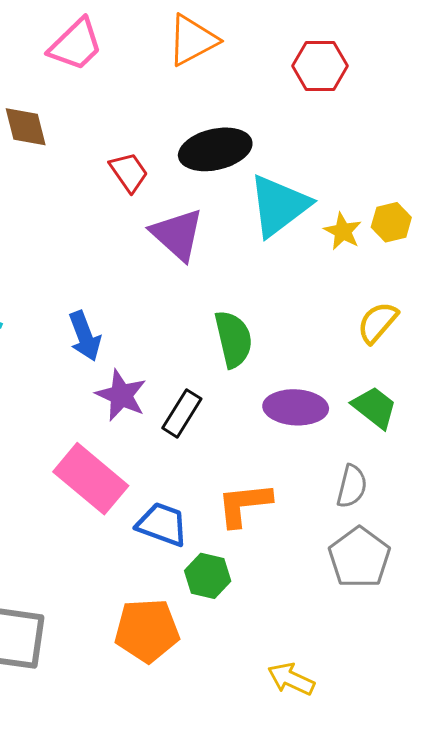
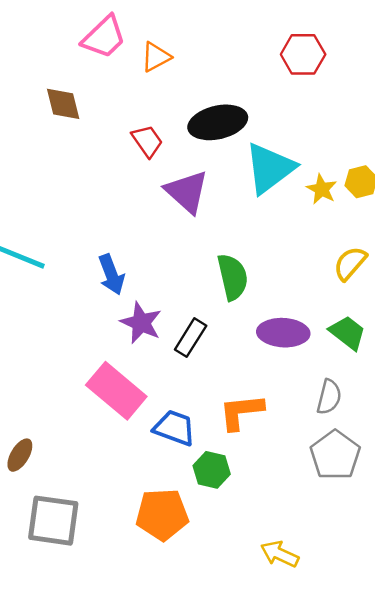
orange triangle: (192, 40) -> (156, 57), moved, size x0.7

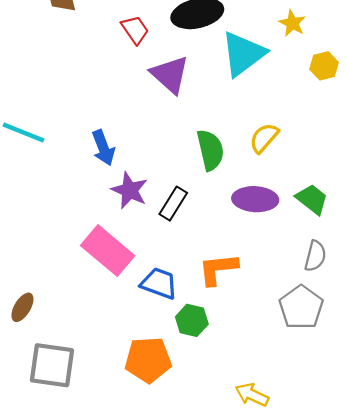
yellow star: (322, 189) -> (292, 23), moved
yellow semicircle: (350, 263) -> (264, 138), moved
gray semicircle: (329, 397) -> (315, 256), moved

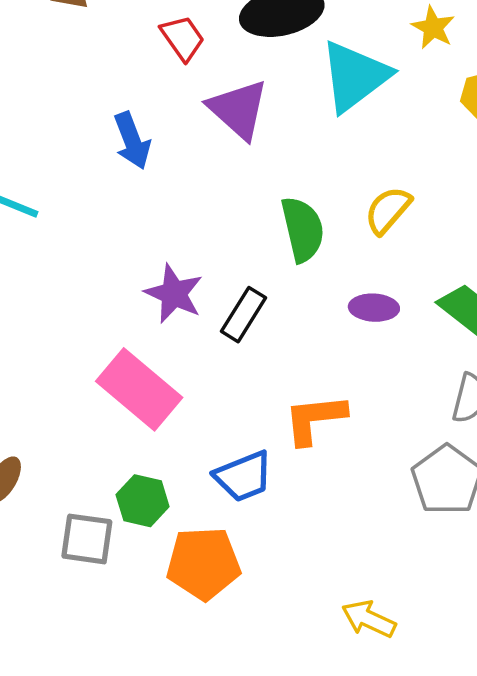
blue arrow: (103, 148) -> (132, 141), moved
purple ellipse: (255, 199) -> (374, 308), size x0.7
blue trapezoid: (159, 283) -> (243, 476), moved, turned 138
green hexagon: (192, 320) -> (143, 501), moved
gray square: (52, 365) -> (87, 539), moved, size x0.7

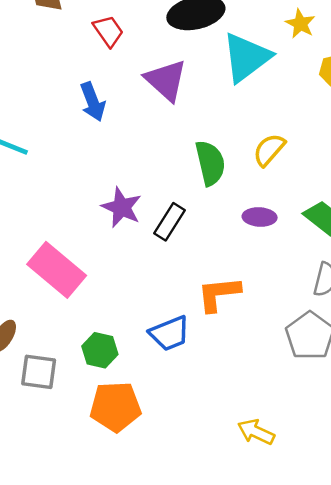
red trapezoid: (183, 38) -> (108, 31), moved
pink rectangle: (139, 389) -> (57, 270), moved
gray square: (87, 539) -> (39, 372), moved
orange pentagon: (203, 563) -> (115, 407), moved

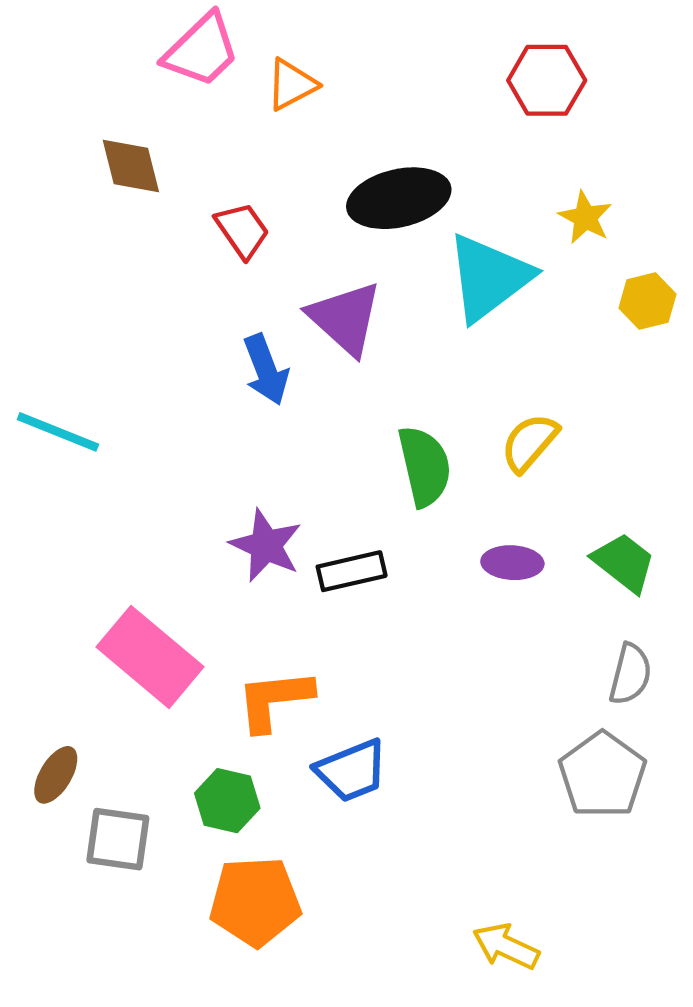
blue arrow: (93, 102) -> (266, 370), moved
black rectangle: (169, 222) -> (352, 571), turned 45
orange L-shape: (219, 294) -> (274, 700), moved

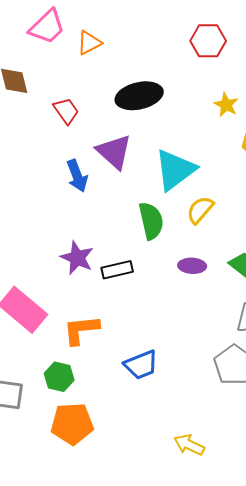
cyan triangle: (489, 277) -> (175, 170), moved
blue trapezoid: (352, 771) -> (141, 365), moved

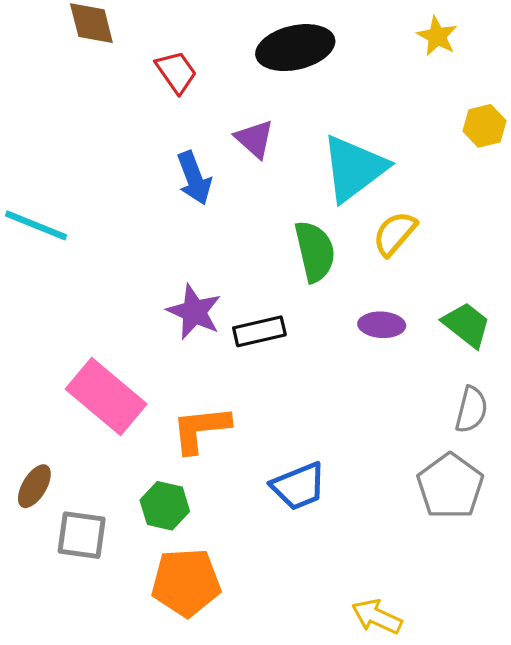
yellow star: (226, 105) -> (437, 36), moved
purple triangle: (114, 152) -> (255, 139), size x0.7

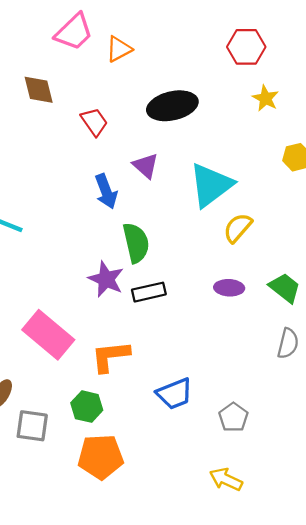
green semicircle: (315, 251) -> (136, 243), moved
gray pentagon: (450, 486) -> (233, 417), moved, size x0.7

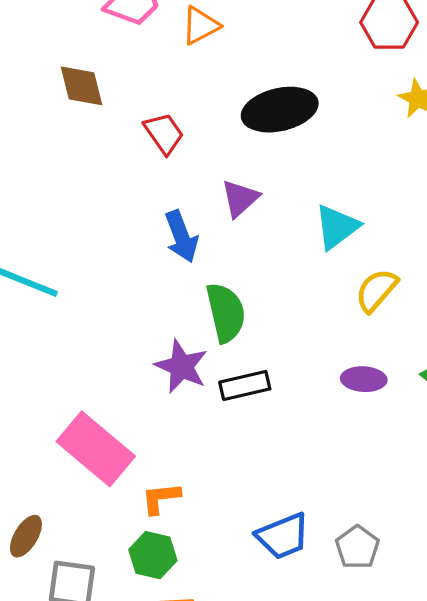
purple triangle: (146, 166) -> (240, 198), turned 36
cyan triangle: (211, 185) -> (337, 227), size x0.7
orange L-shape: (110, 356) -> (161, 498), moved, size x0.7
gray pentagon: (233, 417) -> (357, 547), moved

